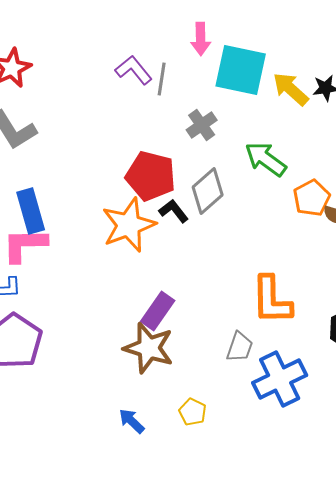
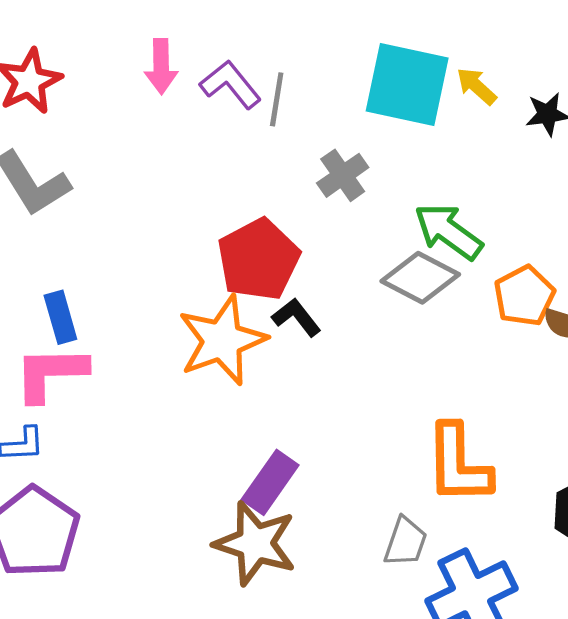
pink arrow: (201, 39) -> (161, 66), moved
yellow arrow: (291, 89) -> (476, 86), moved, size x0.7
red pentagon: (151, 176) -> (259, 259), turned 30
gray diamond: (208, 191) -> (420, 278), moved, turned 69
blue rectangle: (31, 211) -> (60, 317), size x0.7

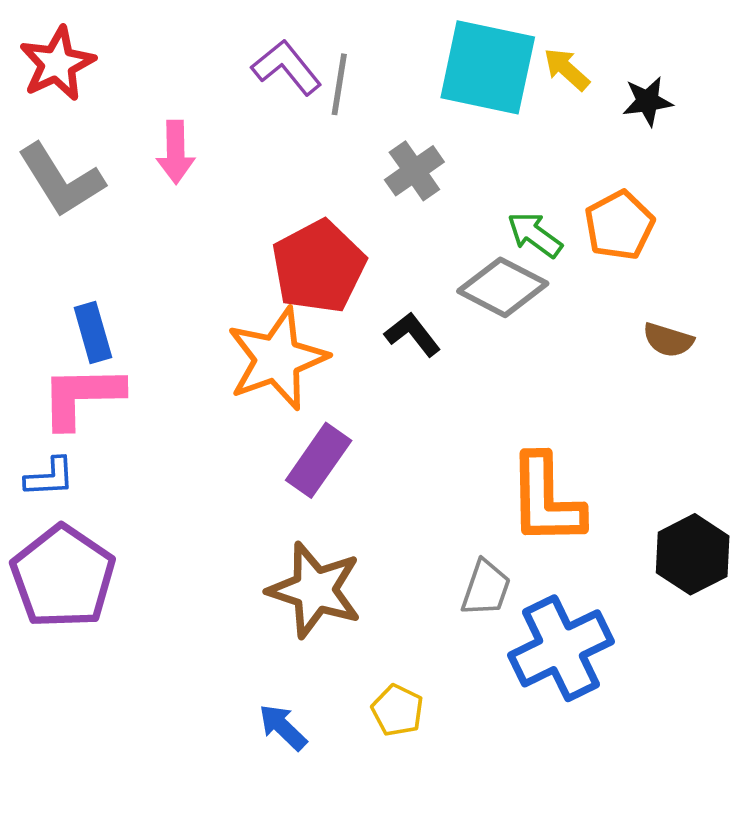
pink arrow: (161, 66) -> (176, 152), moved
green arrow: (448, 231) -> (535, 235), size x0.7
orange pentagon: (524, 296) -> (619, 225), moved
black L-shape: (296, 317) -> (413, 334), moved
purple rectangle: (270, 482) -> (319, 460), moved

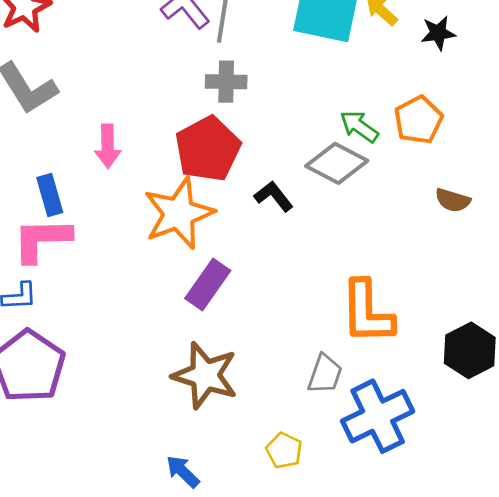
pink arrow: (176, 152) -> (108, 146), moved
gray cross: (414, 171) -> (226, 82), moved, turned 36
yellow pentagon: (397, 710) -> (284, 450), moved

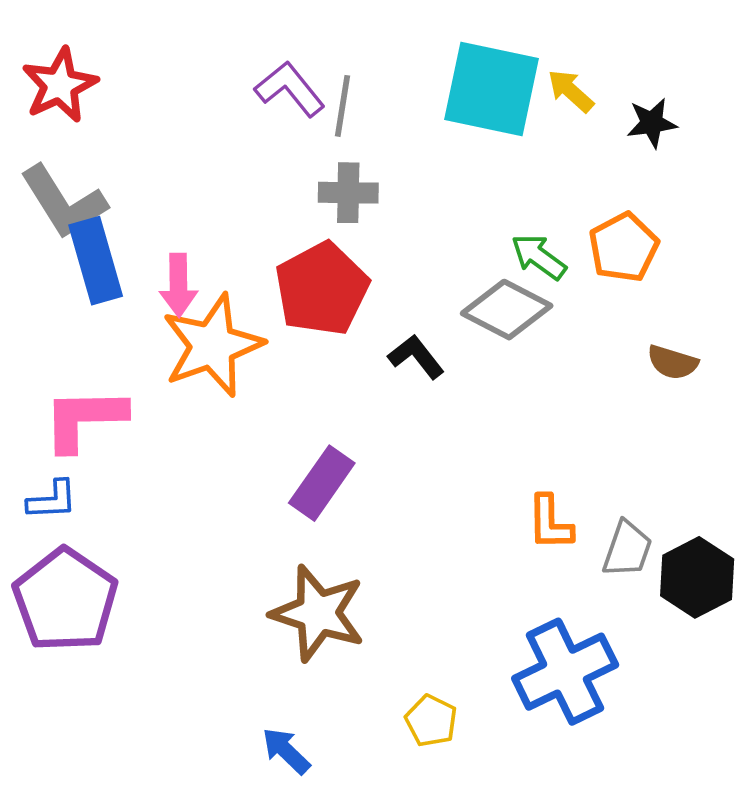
blue rectangle: (50, 195) -> (96, 261), moved, size x1.4
orange star: (179, 213) -> (212, 345), moved
orange L-shape: (367, 312) -> (550, 523), size x0.6
gray trapezoid: (325, 374) -> (627, 549), moved

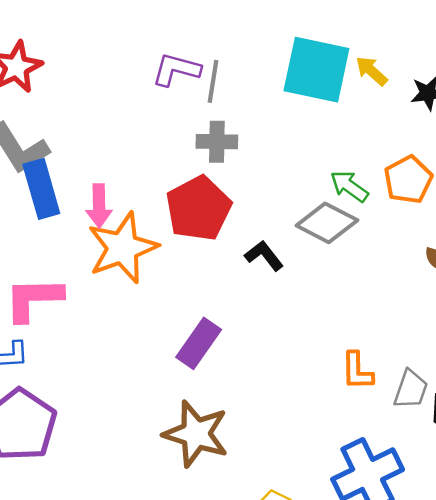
purple L-shape: (290, 89) -> (176, 70), turned -36

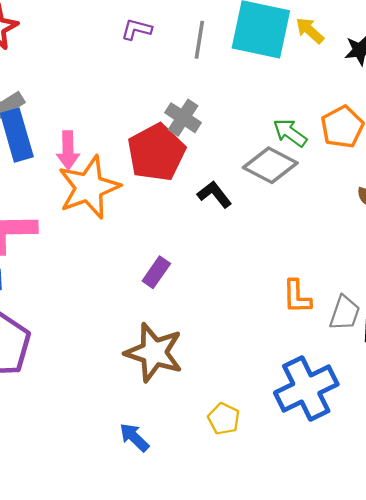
purple L-shape: (176, 70) -> (137, 29), size x0.7
gray line: (213, 81) -> (199, 40), moved
gray cross: (217, 142) -> (183, 118), moved, turned 32
purple rectangle: (199, 343) -> (156, 272), size x0.7

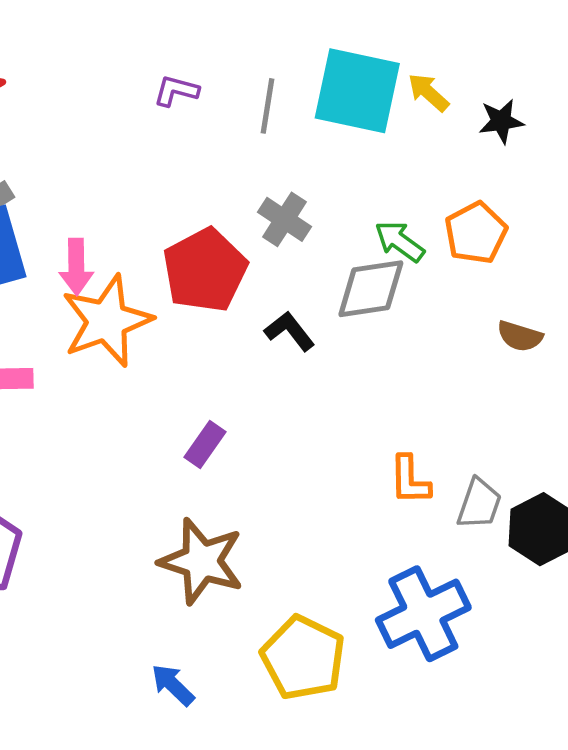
gray cross: (183, 118) -> (285, 219), moved
gray diamond: (270, 165) -> (371, 289), turned -36
yellow pentagon: (224, 419) -> (303, 658), size x1.8

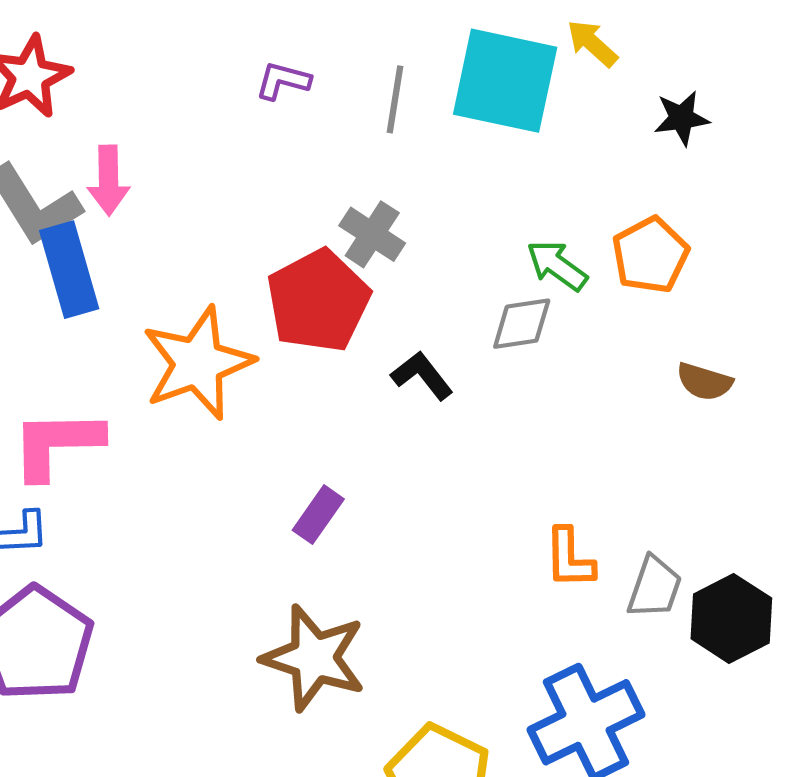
yellow arrow: (428, 92) -> (592, 43), moved
gray cross: (285, 219) -> (372, 234), moved
pink arrow: (76, 267) -> (109, 180), moved
gray diamond: (371, 289) -> (522, 324), size x0.7

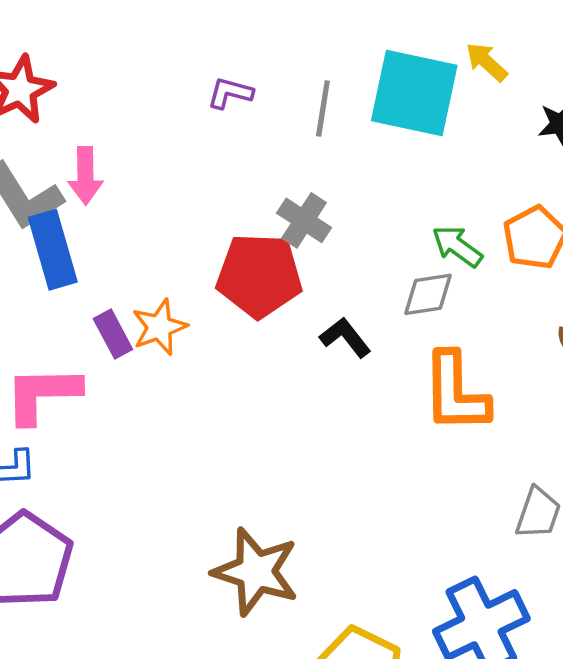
red pentagon: (318, 301) -> (259, 275), turned 30
orange star: (198, 363) -> (159, 327), size x0.6
purple rectangle: (318, 515) -> (113, 334), moved, turned -63
orange L-shape: (569, 558) -> (456, 393), moved, size x1.6

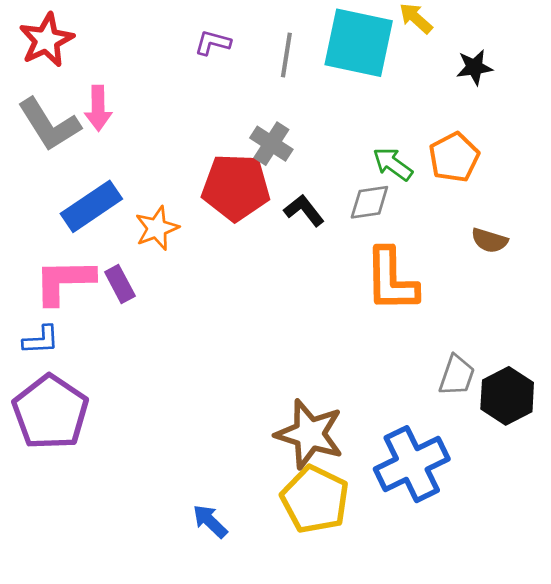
blue rectangle: (53, 250) -> (91, 206), moved, turned 72
purple rectangle: (113, 334) -> (120, 284), moved
black L-shape: (345, 337) -> (304, 210), moved
brown star: (256, 572) -> (309, 434), moved

